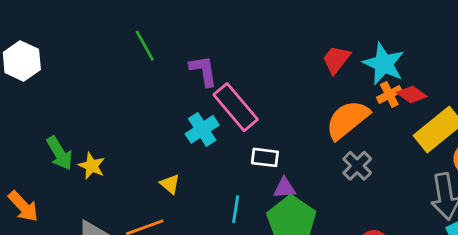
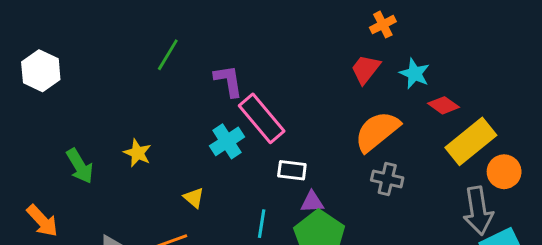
green line: (145, 46) -> (168, 55), turned 60
cyan star: (384, 64) -> (415, 74), size x0.7
orange cross: (389, 95) -> (383, 25), moved
yellow star: (92, 166) -> (138, 153), moved
gray cross: (357, 166) -> (387, 179), turned -32

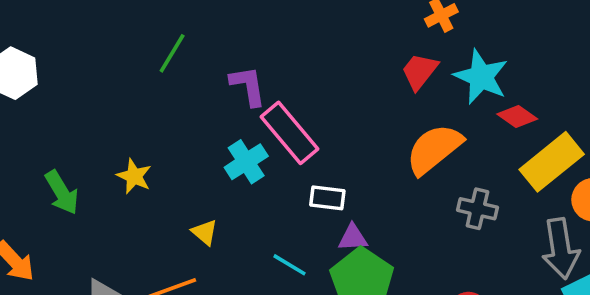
cyan star: (415, 74) -> (481, 77), size x1.4
gray cross: (387, 179) -> (477, 209), moved
cyan line: (262, 224) -> (290, 265), turned -68

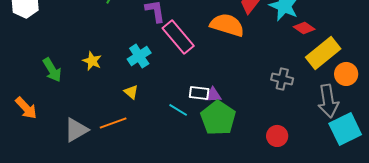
orange semicircle: (434, 149) -> (227, 25), moved, turned 56
cyan cross: (246, 162) -> (139, 56), moved
white rectangle: (327, 198) -> (199, 93), moved

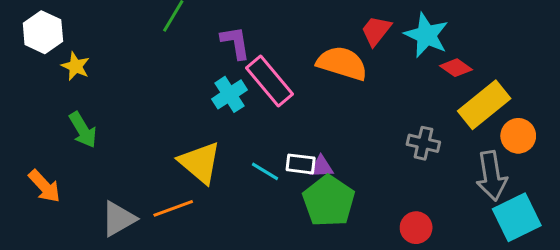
cyan cross: (139, 56) -> (229, 94), moved
yellow star: (92, 61) -> (76, 66), moved
yellow triangle: (131, 92) -> (200, 162), size x2.0
cyan line: (178, 110) -> (265, 171), moved

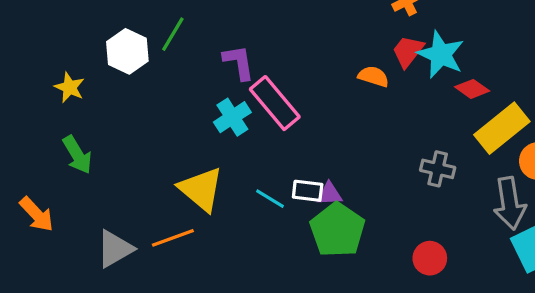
red trapezoid: (376, 31) -> (408, 51), moved
white hexagon: (43, 32) -> (127, 51), moved
orange semicircle: (342, 63) -> (373, 76), moved, size x0.6

